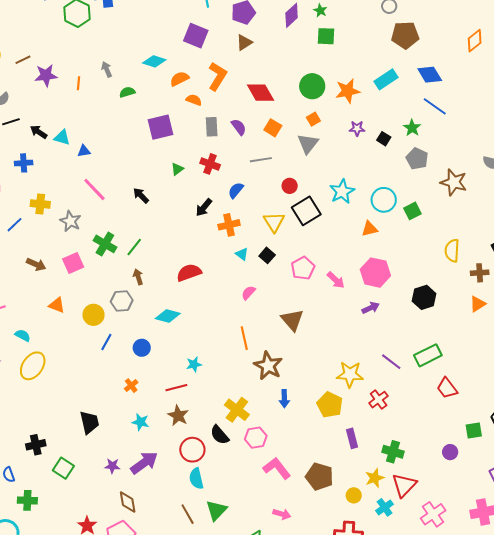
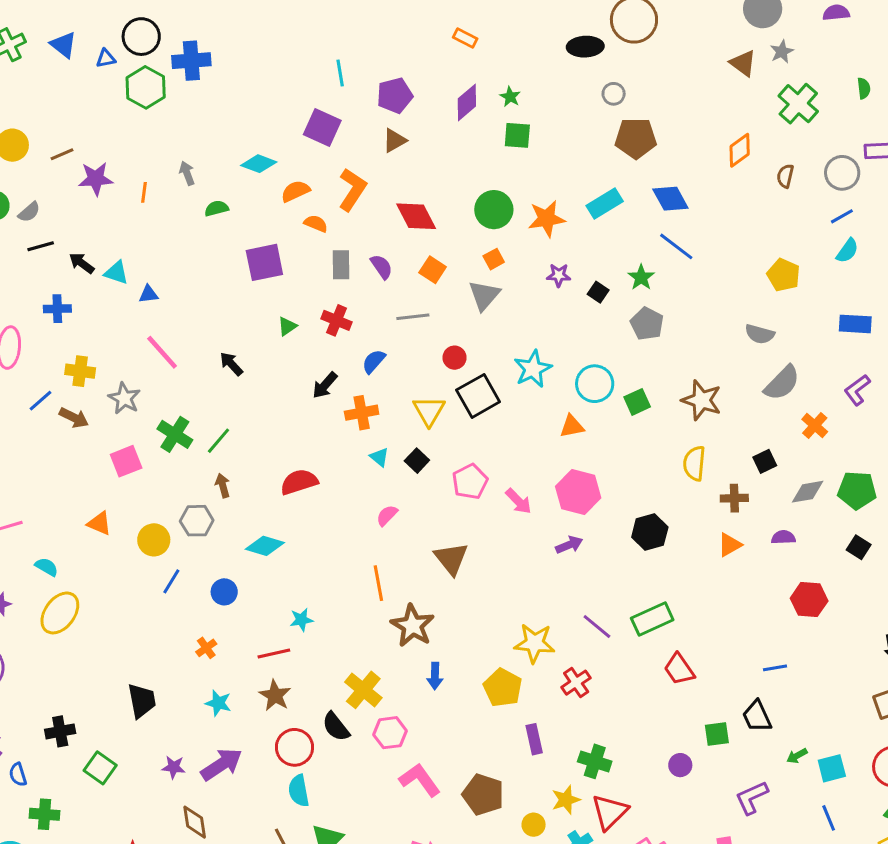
brown star: (454, 182) -> (702, 400), moved
brown arrow: (36, 264) -> (74, 418), moved

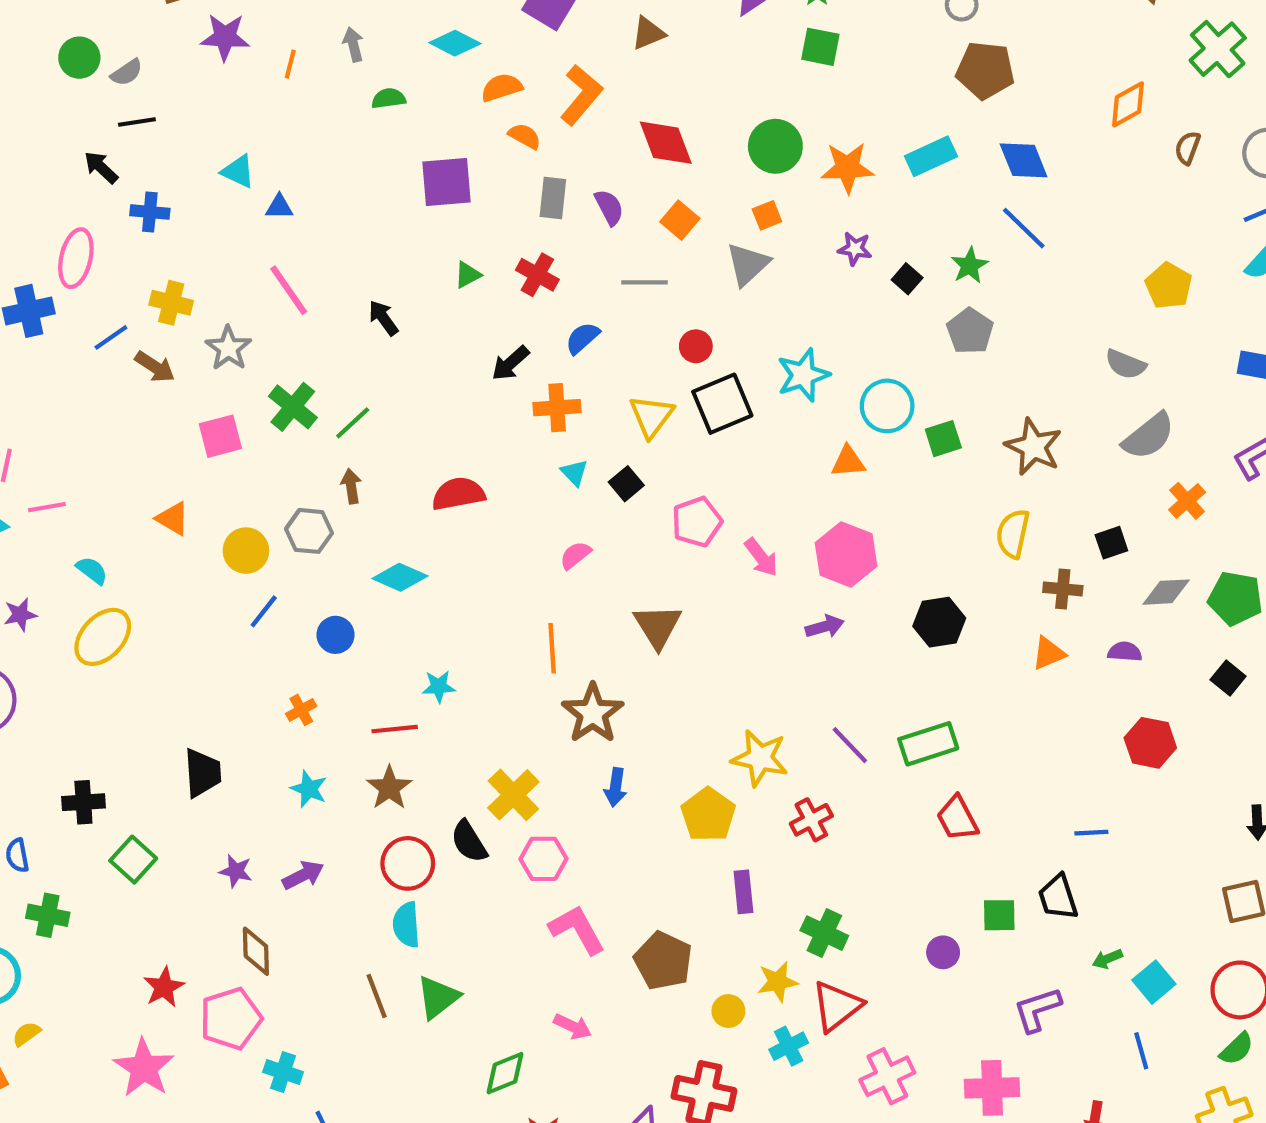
black arrow: (82, 263) -> (101, 167), moved
purple arrow: (222, 764) -> (303, 875), size x0.7
cyan square: (832, 768) -> (1154, 982), turned -32

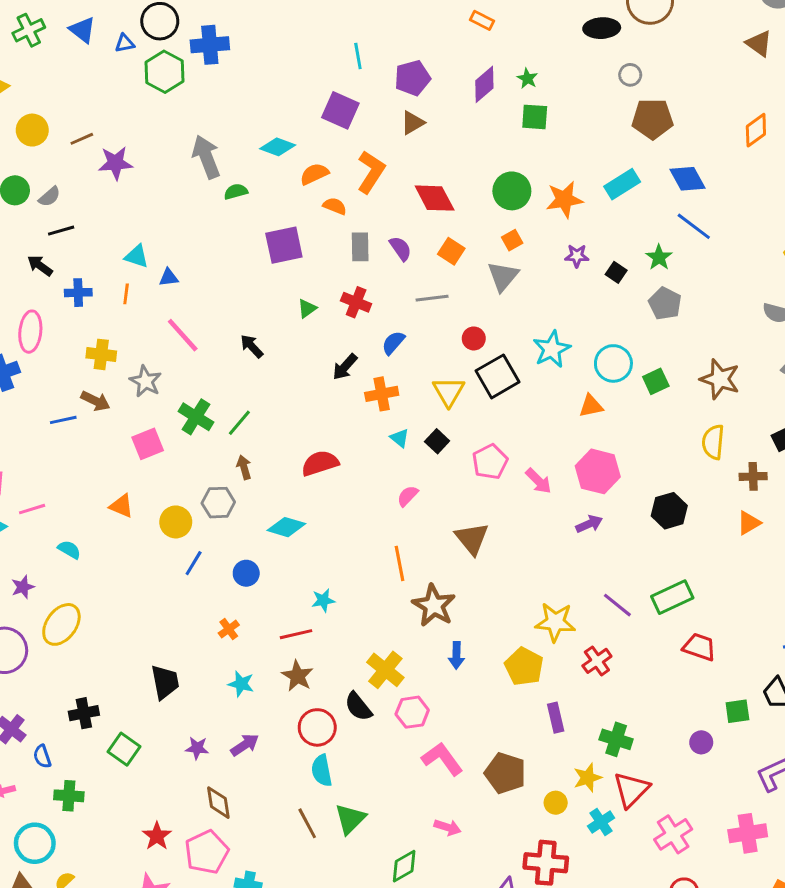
gray arrow: (353, 44) -> (206, 157), size x1.8
orange line: (290, 64) -> (126, 294), moved
blue line: (111, 337) -> (63, 420), moved, turned 30
yellow ellipse: (103, 637) -> (61, 624), moved
red trapezoid: (957, 818) -> (699, 647), turned 144

